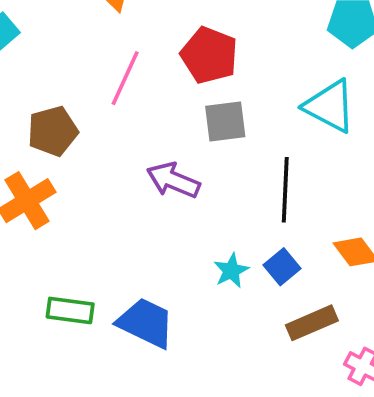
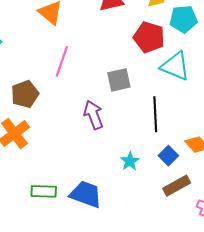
red pentagon: (209, 55) -> (149, 37), moved
purple arrow: (173, 180) -> (93, 115), turned 52
blue square: (282, 267) -> (168, 156), moved

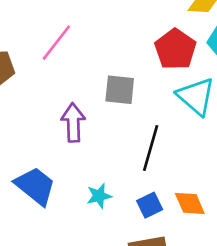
blue trapezoid: (86, 194) -> (35, 186), moved

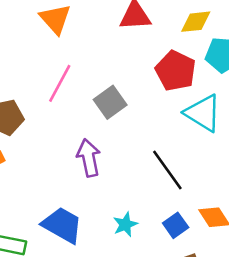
gray square: (120, 90) -> (110, 102), moved, turned -32
black line: (151, 148) -> (167, 170), turned -42

